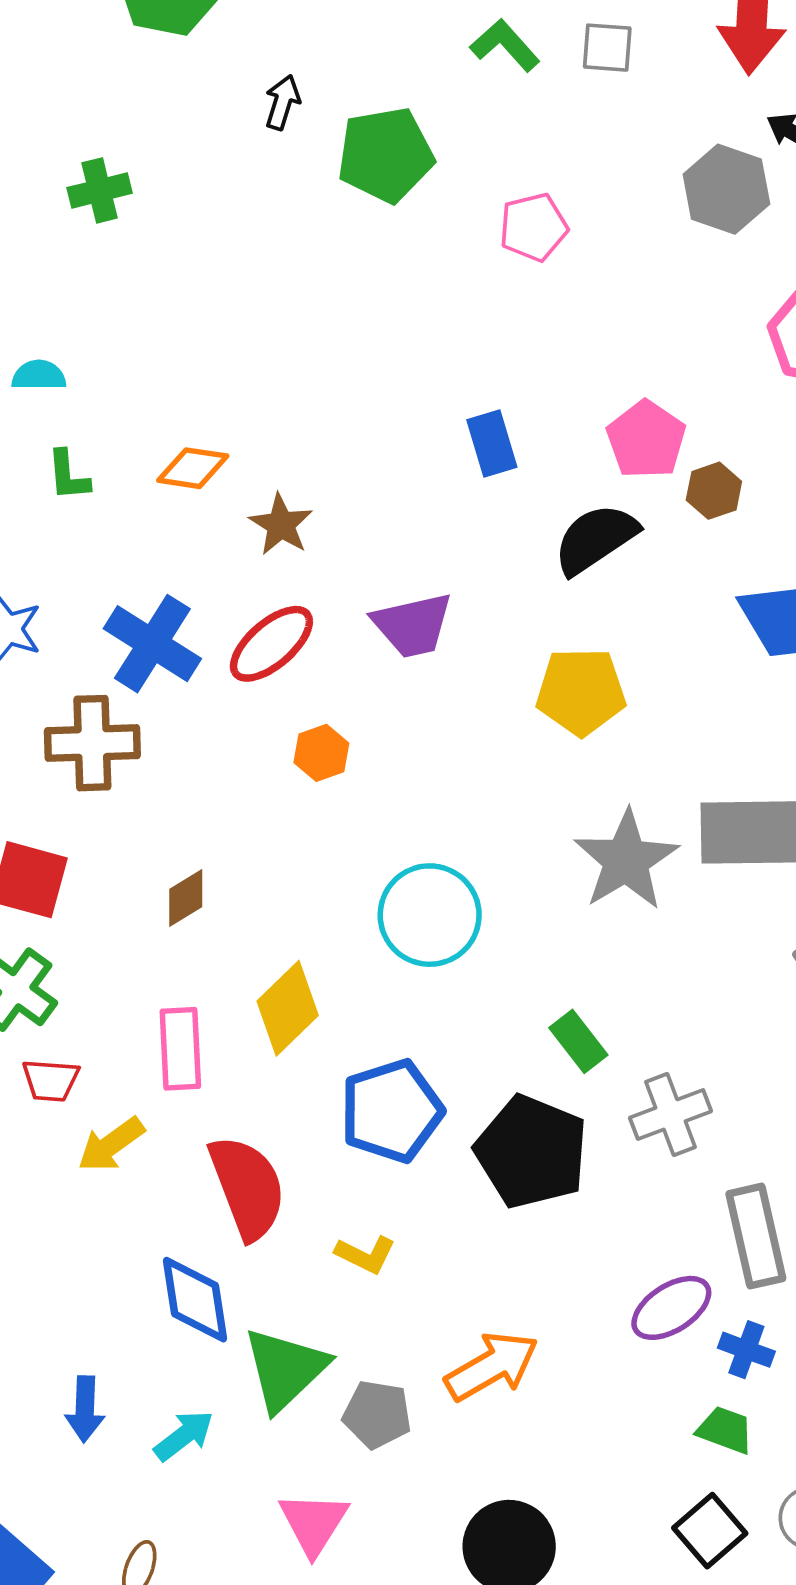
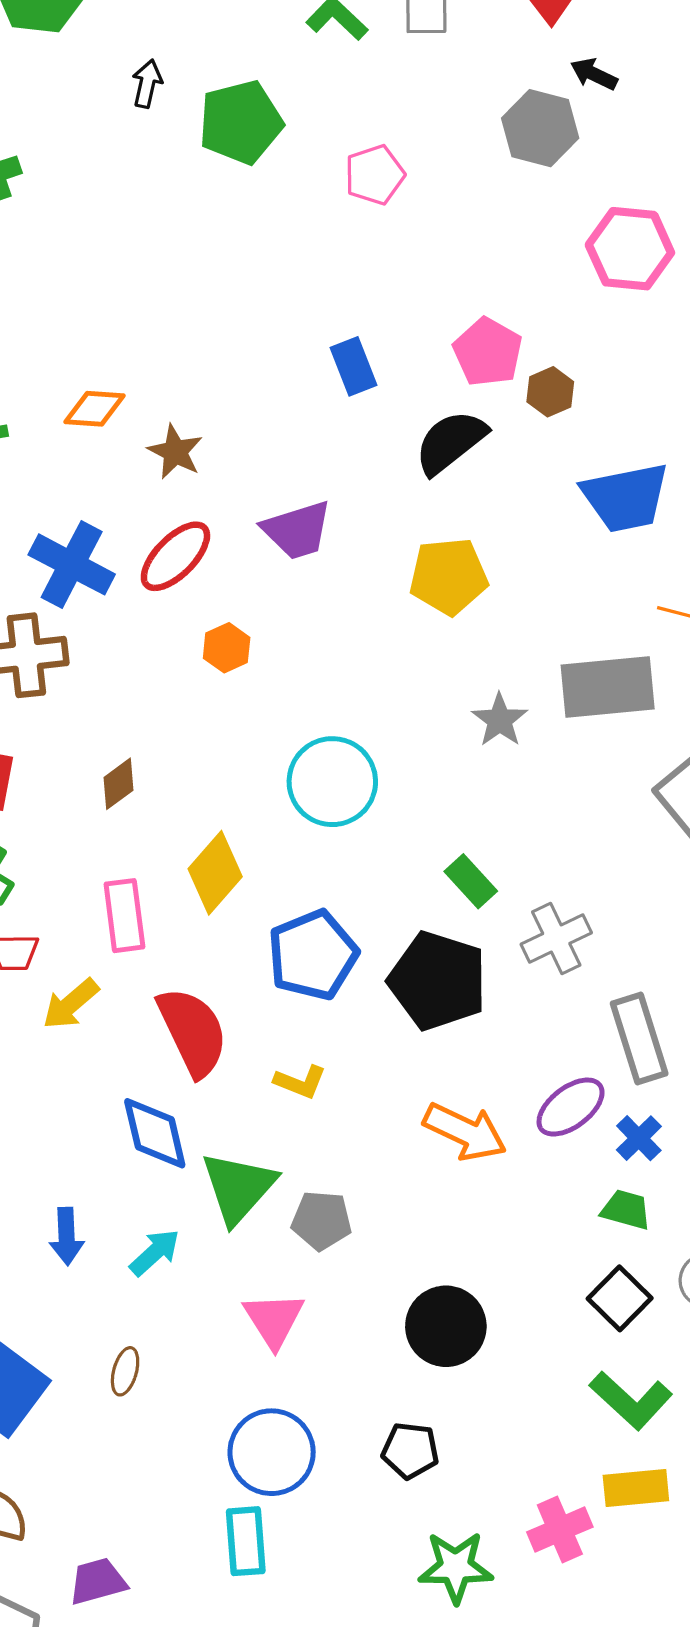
gray star: (626, 860) -> (500, 720), size x0.6
blue cross: (746, 1350) -> (639, 1138), turned 30
orange arrow: (492, 1366) -> (465, 1132), moved, turned 60

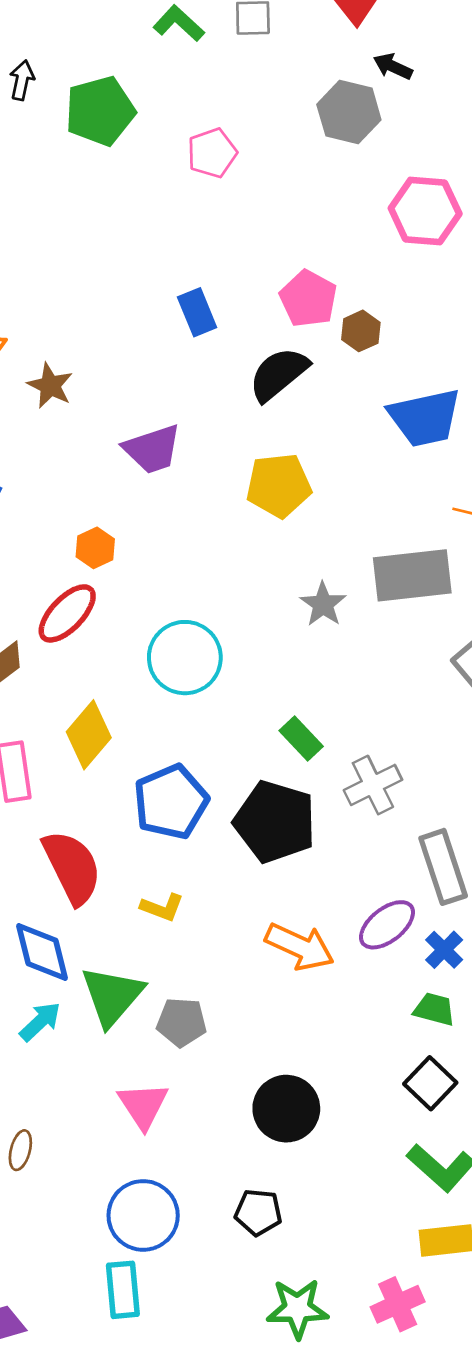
red ellipse: (175, 556) -> (67, 613), moved
cyan arrow: (155, 1253) -> (40, 1022), moved
pink cross: (560, 1529) -> (398, 1304), moved

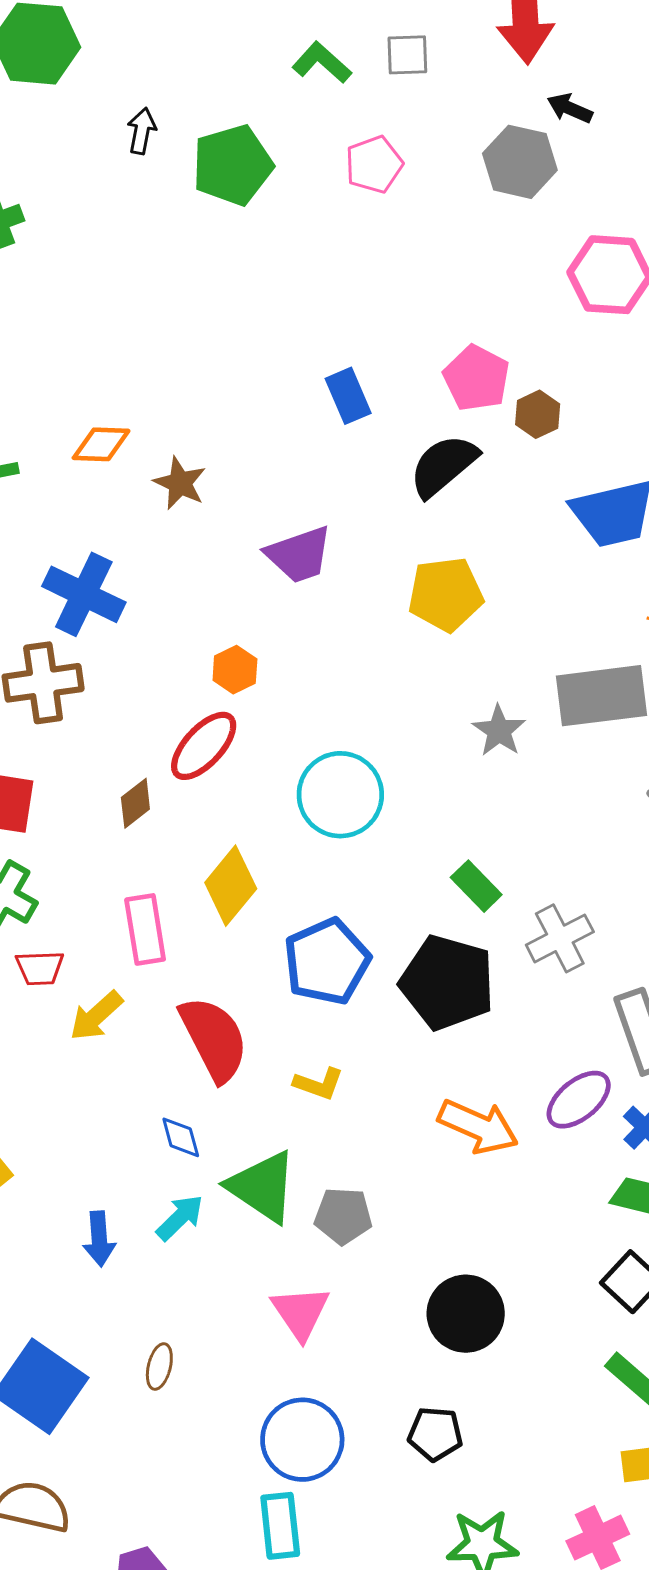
pink pentagon: (212, 153) -> (374, 164), moved
blue diamond: (42, 952) -> (181, 1137), size x0.6
green triangle: (112, 996) -> (262, 1187), turned -36

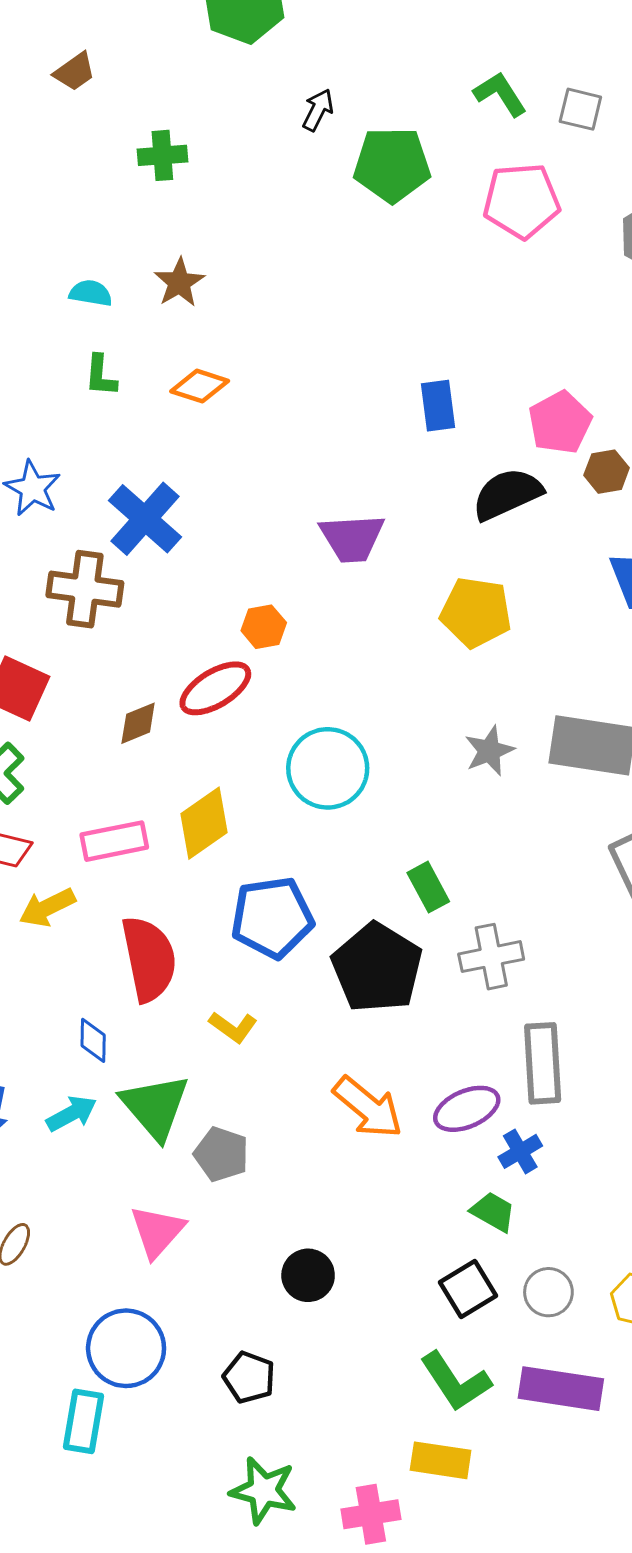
pink pentagon: (374, 164) -> (522, 201), size x1.4
brown star: (180, 483) -> (179, 282), moved
pink rectangle: (145, 929) -> (114, 841), turned 72
black circle: (466, 1314) -> (308, 1275), size x0.7

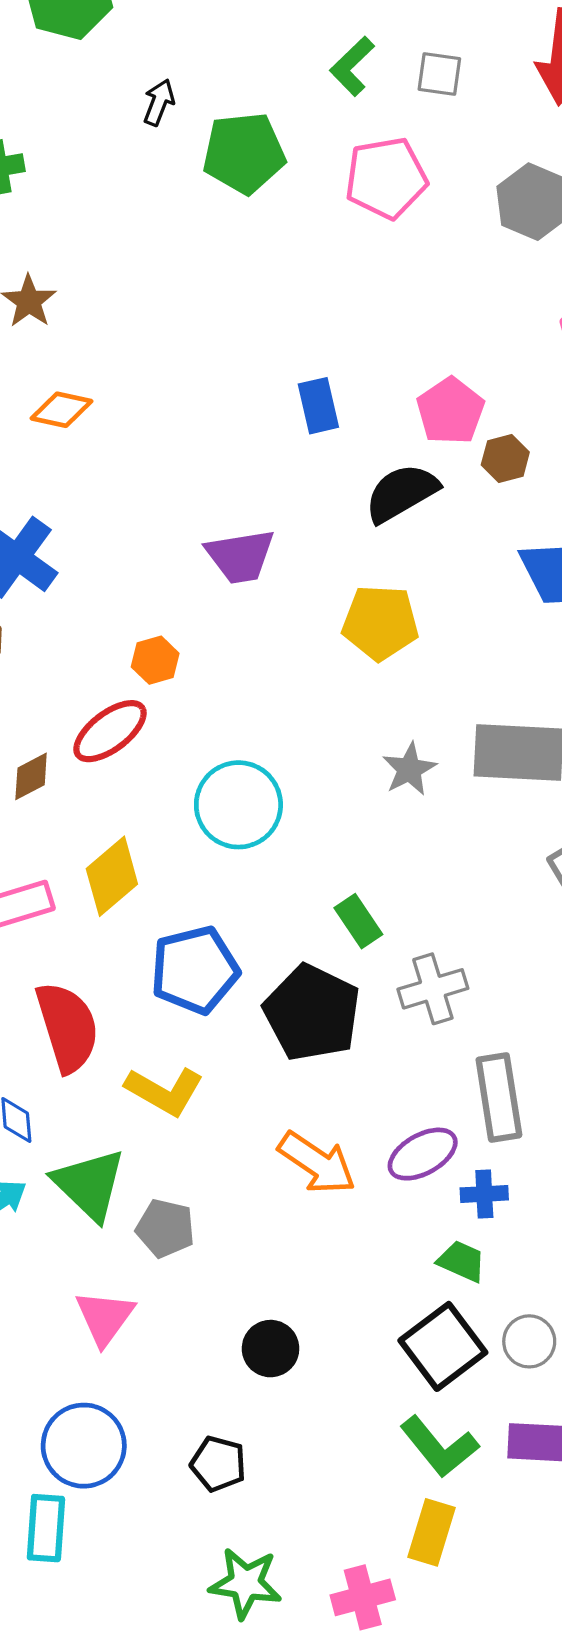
green L-shape: (500, 94) -> (352, 66), turned -96
yellow L-shape: (233, 1027) -> (164, 1091), size x1.5
blue cross: (520, 1151) -> (484, 1194), turned 33
black square: (468, 1289) -> (443, 1346), size x1.4
yellow rectangle: (441, 1460) -> (431, 1532), turned -76

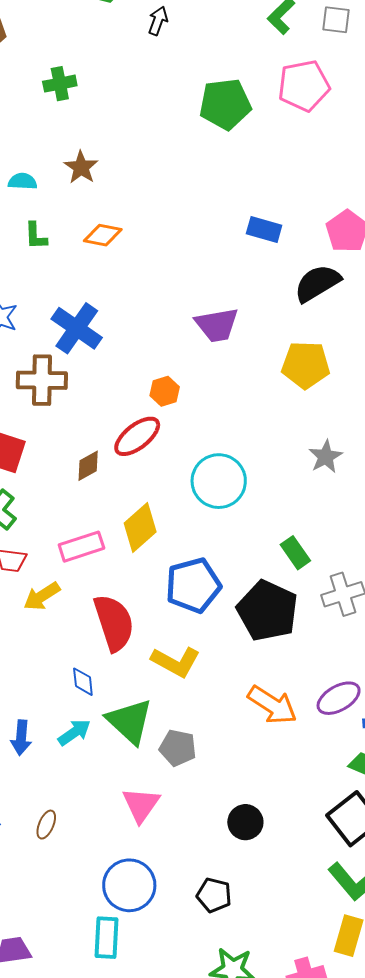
black arrow: (159, 102) -> (158, 21), moved
green pentagon: (244, 153) -> (225, 104), moved
blue rectangle: (318, 406) -> (264, 229), turned -60

